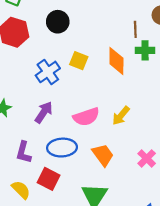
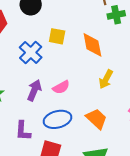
orange diamond: (116, 61) -> (92, 45), moved
pink semicircle: (86, 117) -> (61, 87), moved, size x0.7

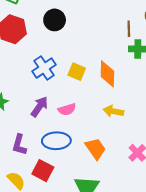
yellow square: (57, 36) -> (77, 72), moved
yellow arrow: (106, 79) -> (113, 111), turned 60

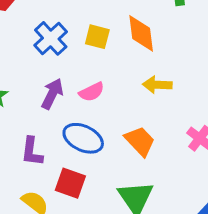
blue ellipse: (56, 141) -> (83, 138), turned 36

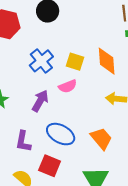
pink semicircle: (92, 92) -> (68, 86), moved

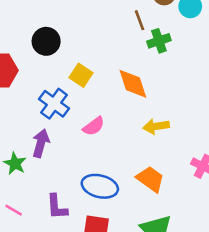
yellow square: (75, 62) -> (81, 75), moved, turned 30
purple arrow: (40, 101) -> (41, 143), moved

